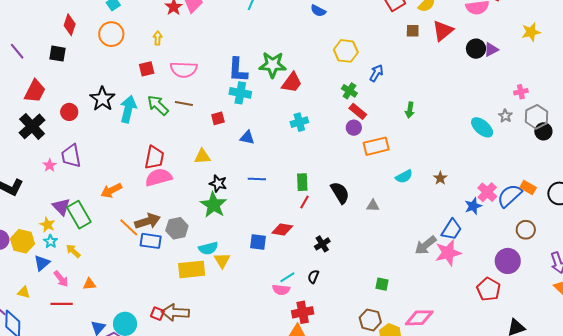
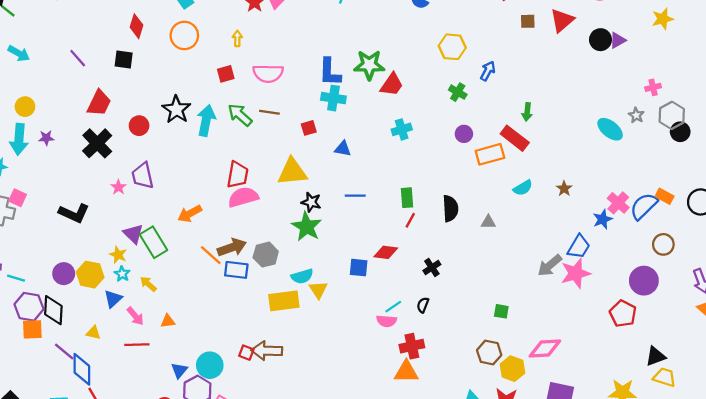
red rectangle: (358, 111) -> (515, 138), moved, size x1.4
yellow triangle: (202, 156) -> (292, 172), size x1.6
black semicircle: (340, 193) -> (450, 208), turned 30

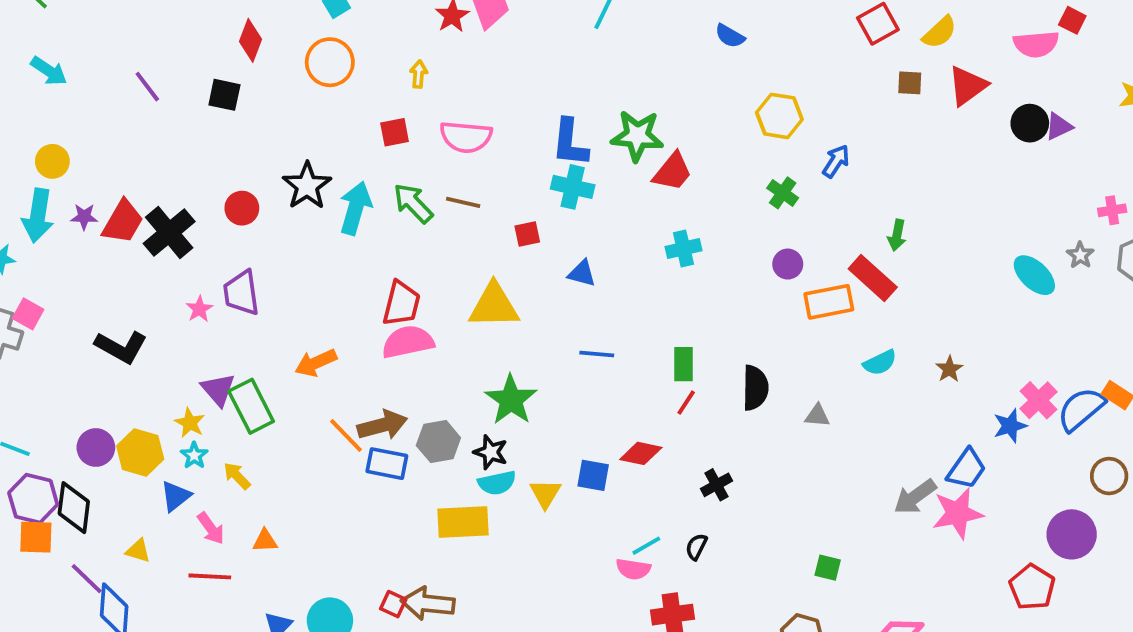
red trapezoid: (99, 103) -> (123, 222), moved
black star: (311, 202) -> (491, 452), moved
yellow triangle: (318, 290) -> (545, 494), moved

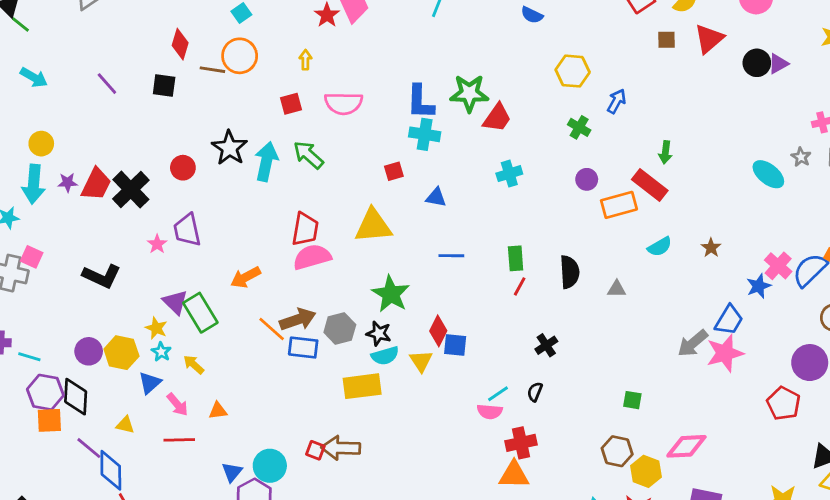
brown line: (463, 202) -> (212, 70), moved
red diamond: (641, 453) -> (438, 331), moved, turned -72

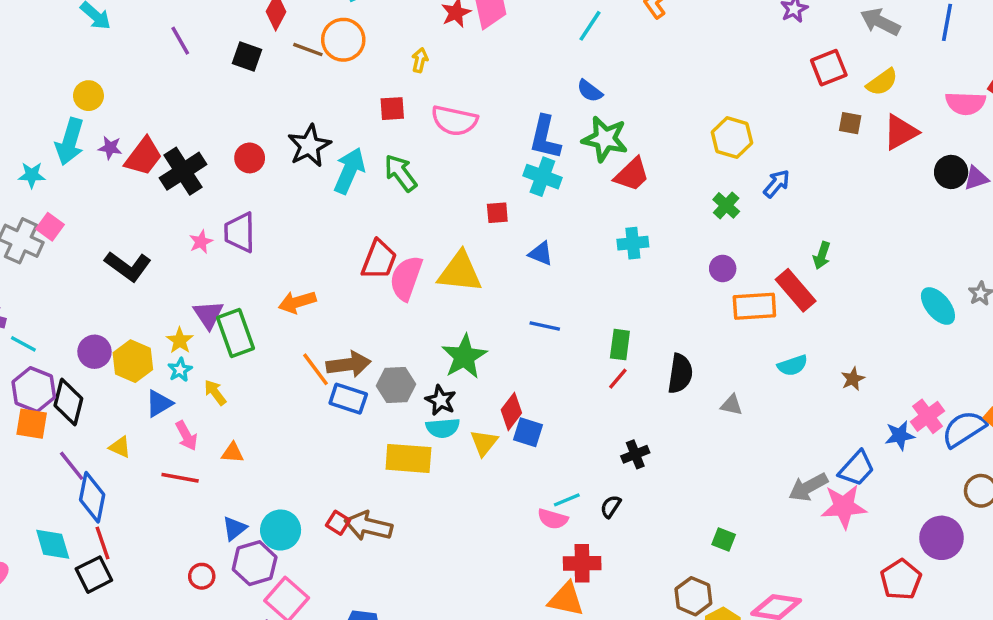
blue semicircle: (532, 15) -> (590, 91), moved
pink semicircle: (312, 257) -> (406, 278), moved, turned -66

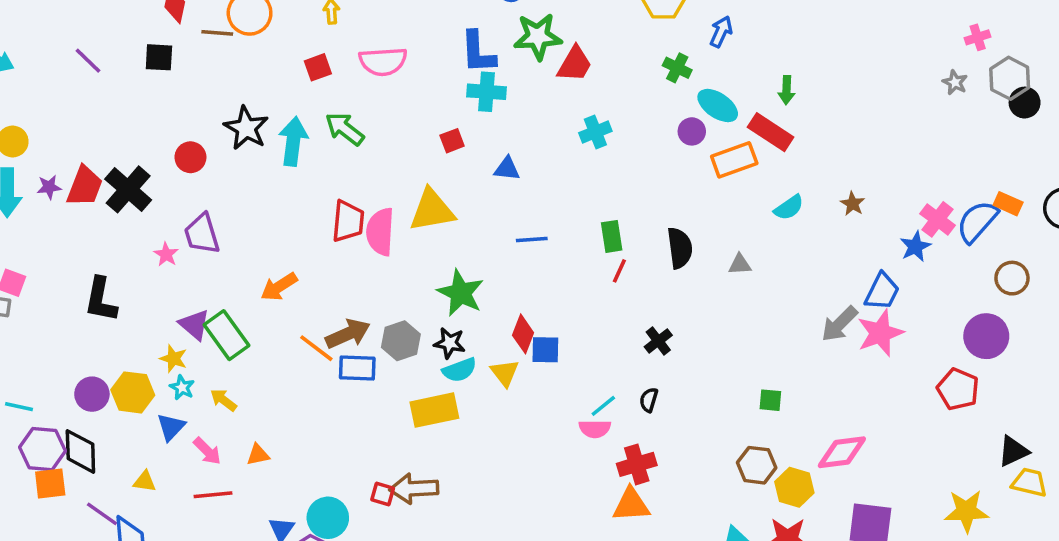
black L-shape: (128, 266) -> (101, 300), turned 81
cyan ellipse: (938, 306) -> (718, 106), moved

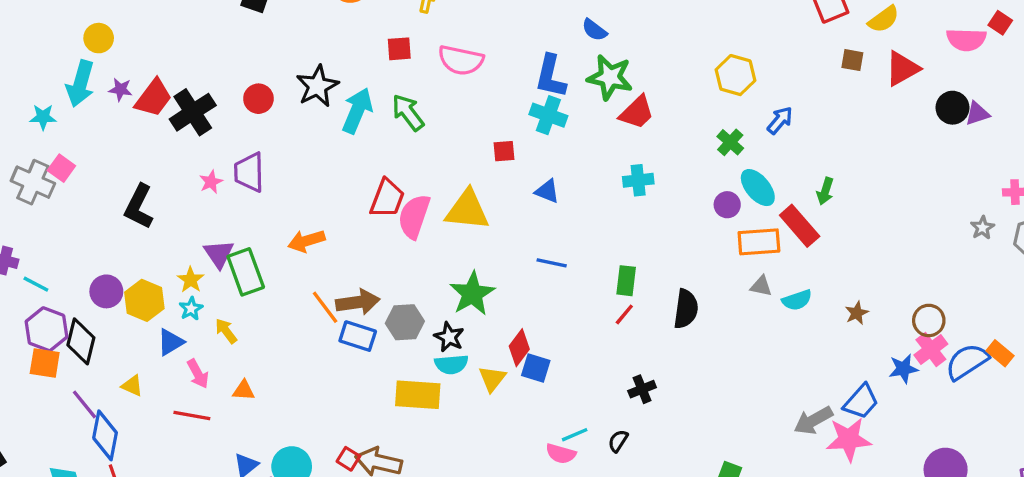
gray triangle: (740, 264) -> (761, 286), moved
brown circle: (1012, 278) -> (929, 320), moved

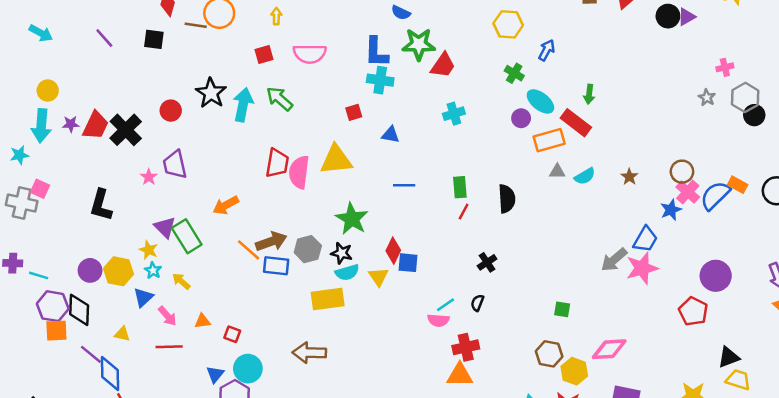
red square: (348, 459) -> (232, 334), moved

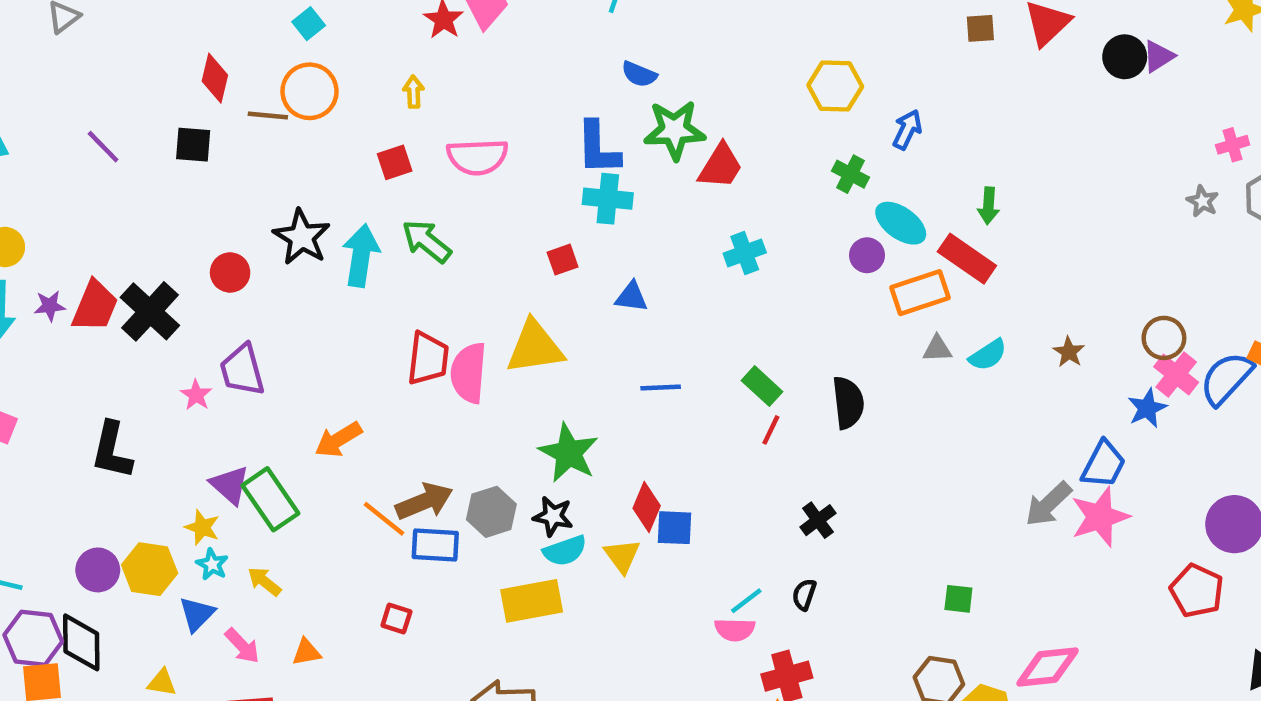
green rectangle: (460, 187) -> (762, 386), turned -40
red square: (232, 334) -> (396, 619), moved

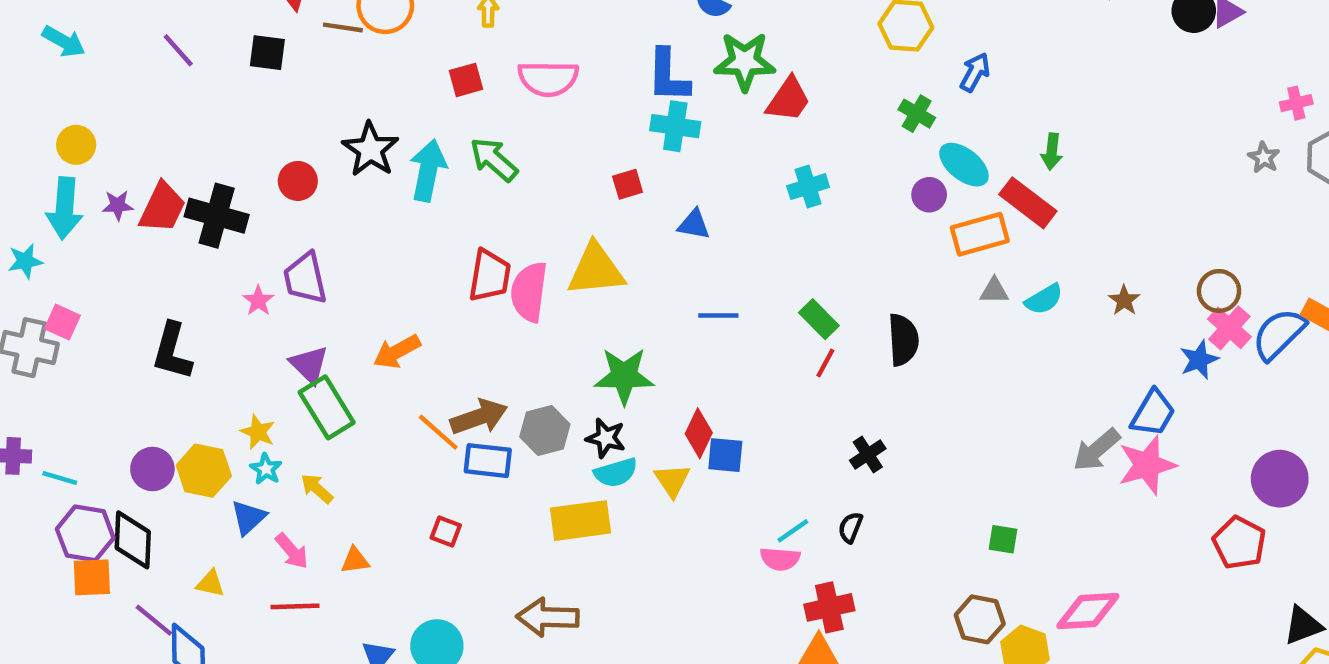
black cross: (150, 311) -> (217, 216), turned -30
green star: (569, 453) -> (624, 376), turned -30
purple triangle: (230, 485) -> (309, 365), moved

